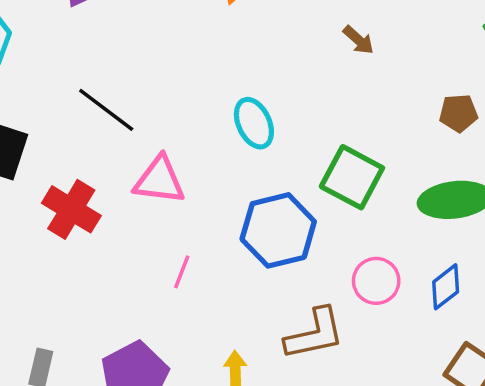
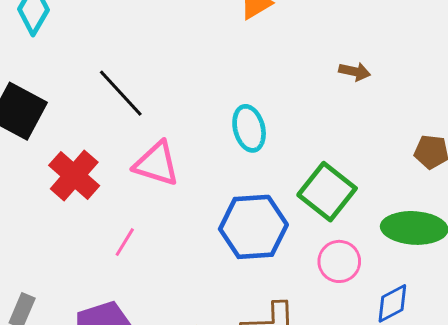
brown arrow: (358, 40) -> (355, 72), turned -40
pink line: (182, 272) -> (125, 242), moved
pink circle: (376, 281) -> (339, 261), moved

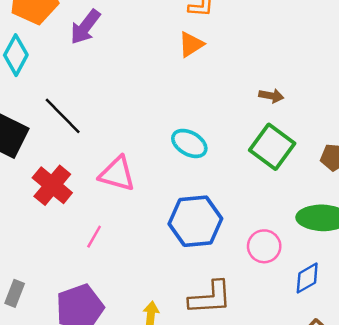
black line: (121, 93) -> (63, 116), moved
cyan ellipse: (249, 128) -> (189, 143), turned -44
green square: (327, 192) -> (272, 147), moved

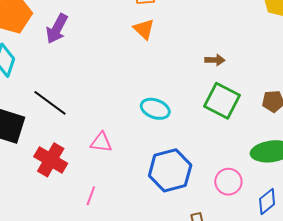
orange triangle: (191, 44) -> (144, 29), turned -35
pink triangle: (117, 174) -> (101, 142), size x0.7

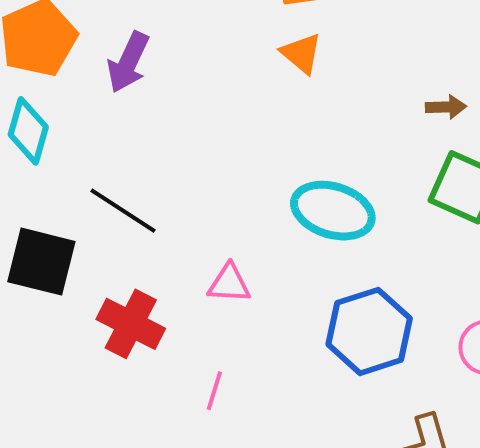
cyan ellipse: (155, 109) -> (333, 211), size x1.4

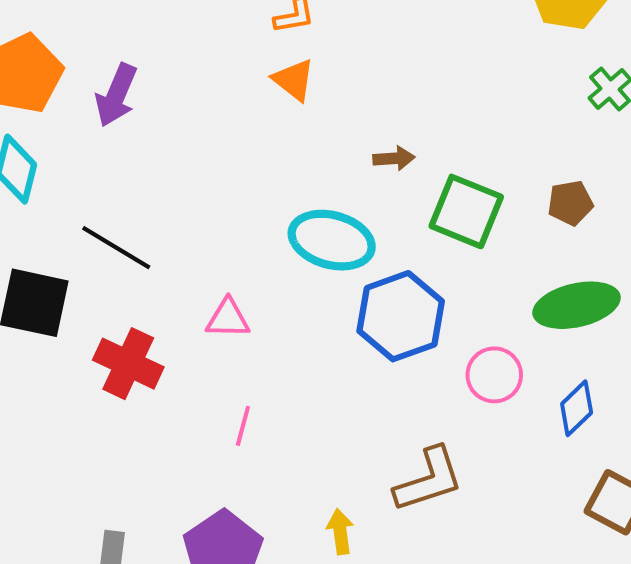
brown arrow: (446, 107) -> (394, 158), moved
blue hexagon: (369, 331) -> (401, 316), moved
pink line: (214, 391) -> (243, 426), moved

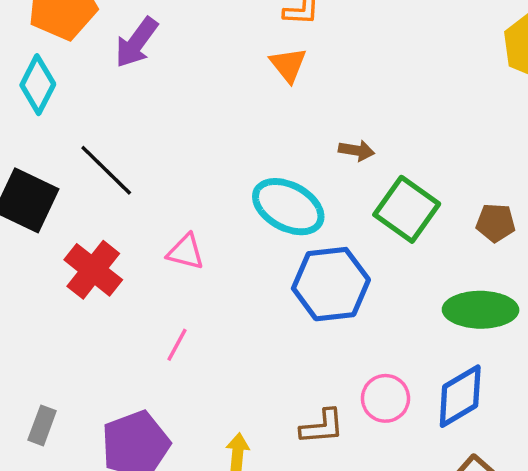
pink circle: (494, 375) -> (385, 398), moved
blue diamond: (577, 408) -> (460, 396), size x1.4
brown L-shape: (429, 480) -> (322, 427), size x0.7

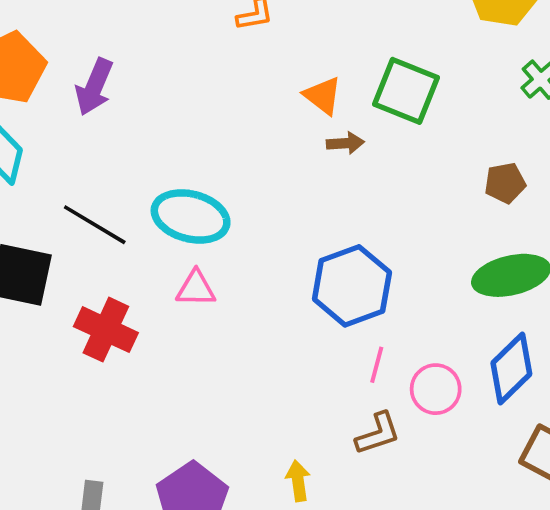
orange triangle: (288, 65) -> (323, 96), moved
cyan ellipse: (288, 207) -> (191, 216), moved
green square: (407, 209) -> (406, 91), moved
pink line: (177, 345) -> (377, 365), moved

